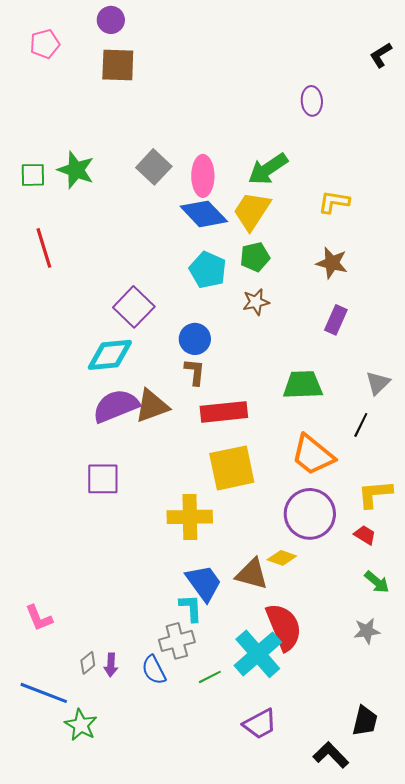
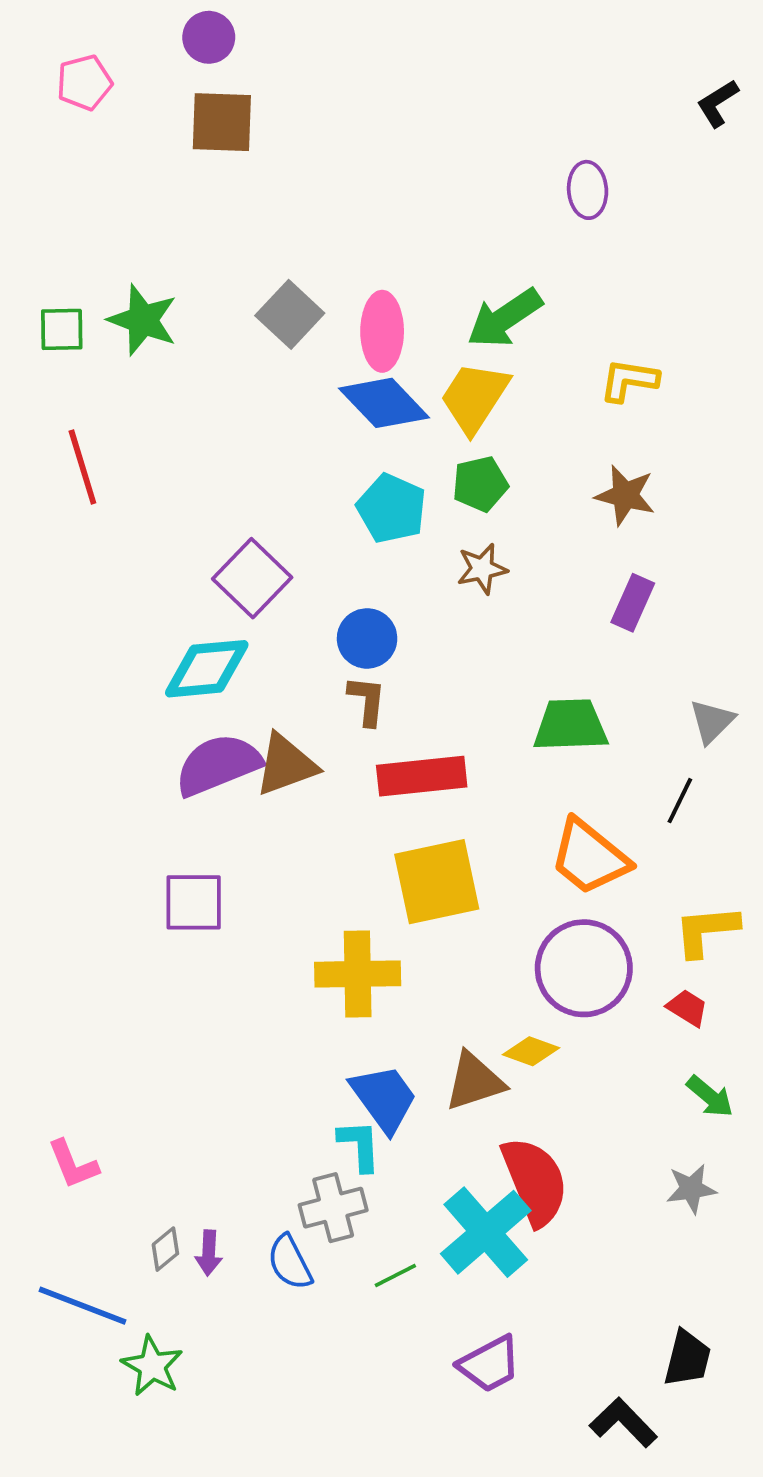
brown triangle: (252, 574) -> (474, 1081), turned -33

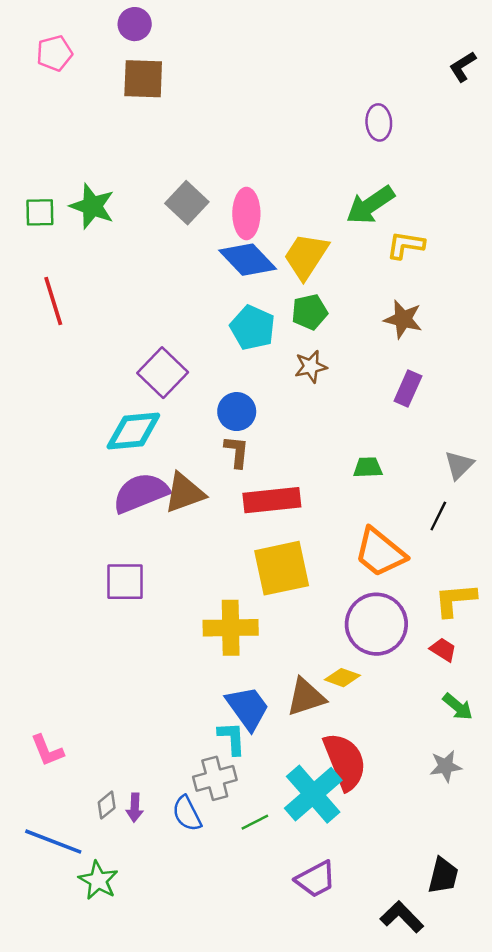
green arrow: (505, 318) -> (370, 205), moved
green trapezoid: (571, 725) -> (368, 467), size x0.6

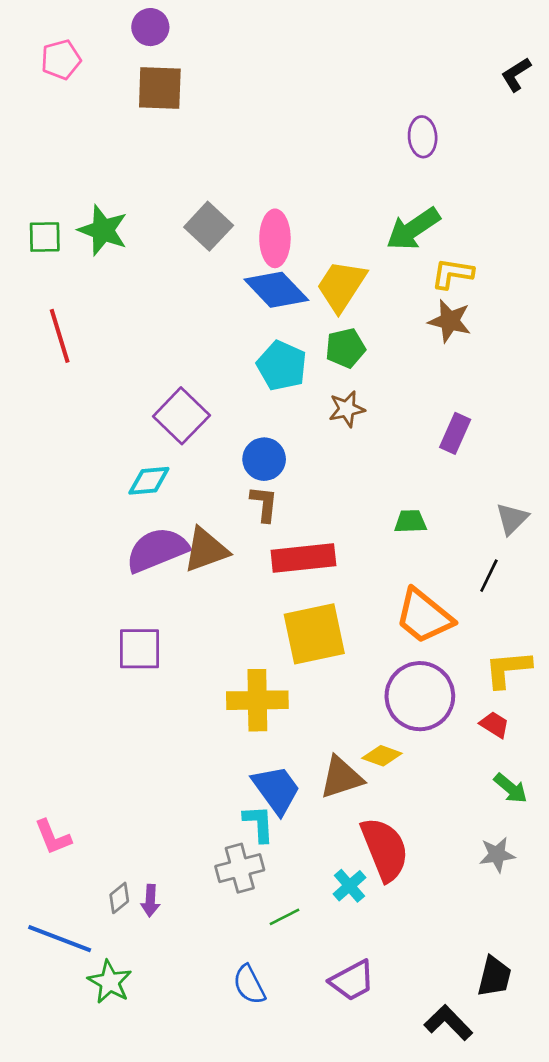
brown star: (403, 319) -> (450, 321), moved
cyan diamond: (133, 431) -> (149, 481), size x0.7
cyan cross: (313, 794) -> (349, 886), size x0.5
blue semicircle: (187, 814) -> (249, 985), moved

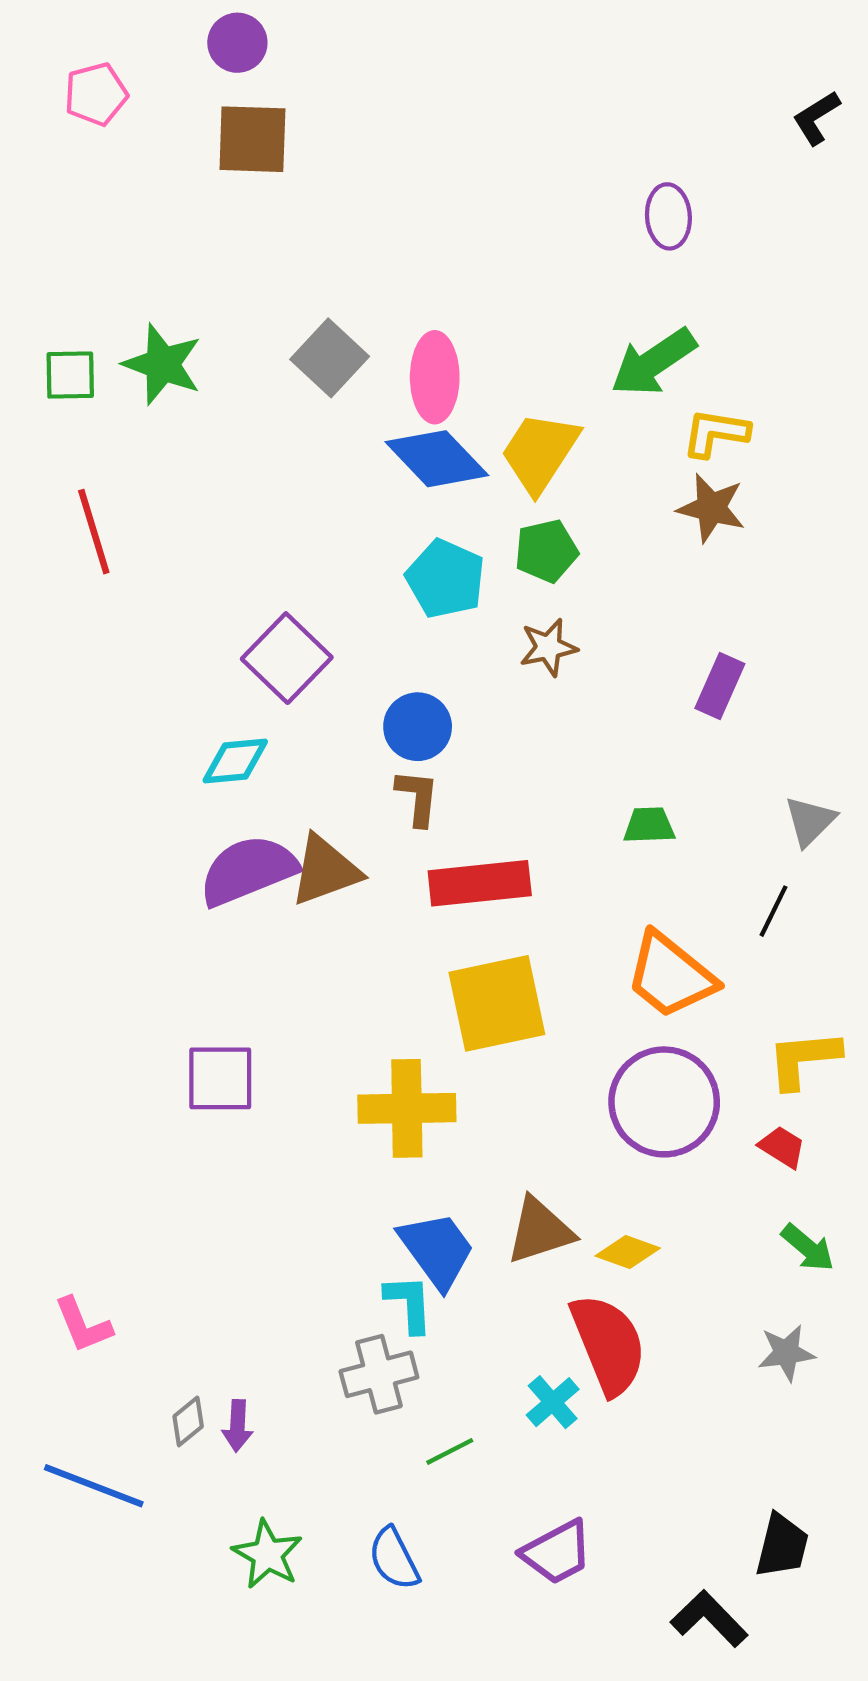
purple square: (140, 649) -> (220, 1078), moved
yellow diamond: (382, 756) -> (628, 1252), moved
green star: (110, 982) -> (267, 1554), moved

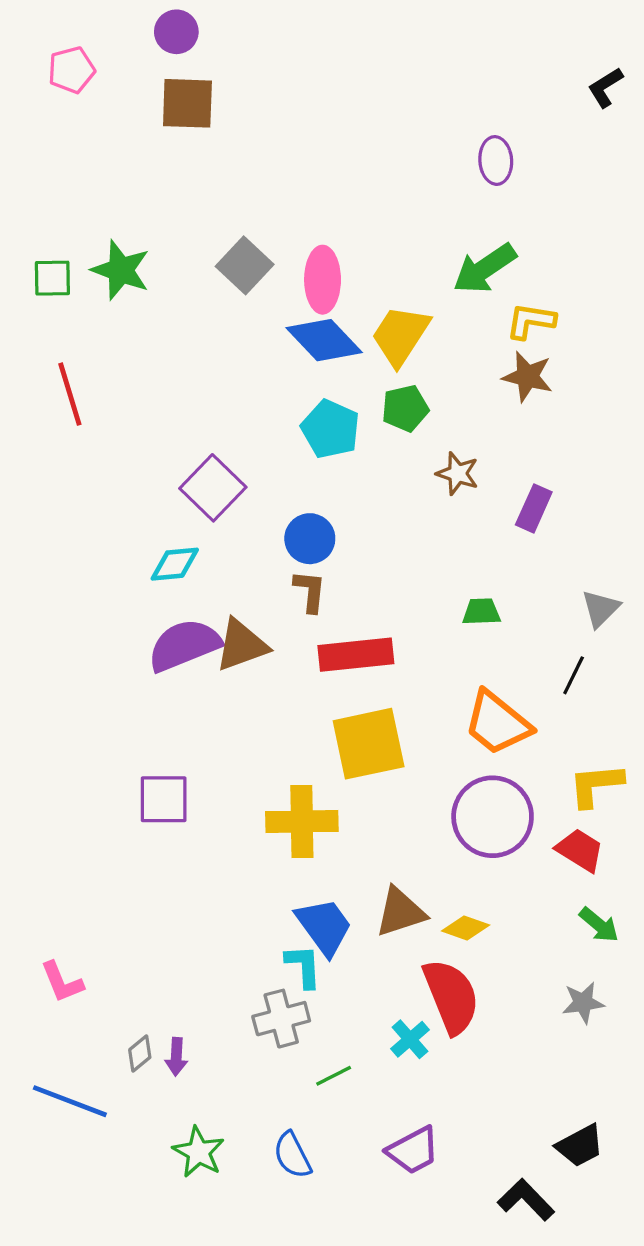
brown star: (548, 647) -> (458, 474), moved, turned 30
red trapezoid: (782, 1147) -> (580, 850), size x1.4
black trapezoid: (782, 1546) -> (580, 1146), turned 48

